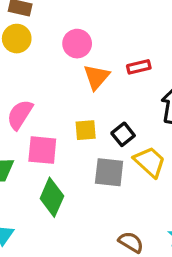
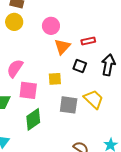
black square: (123, 134) -> (80, 66), moved, turned -32
green diamond: (52, 197) -> (33, 119), turned 30

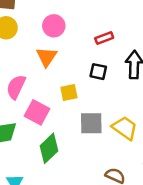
orange triangle: (62, 47) -> (46, 57), moved
pink square: (28, 90) -> (37, 112), turned 30
yellow trapezoid: (94, 99) -> (125, 128), moved

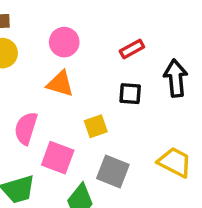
orange triangle: (46, 57) -> (60, 84), turned -40
gray square: (91, 123) -> (113, 172), moved, turned 30

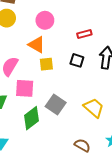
yellow square: (96, 126) -> (46, 64), moved
pink square: (58, 158) -> (25, 88), turned -30

